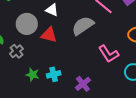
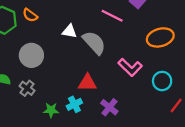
white triangle: (52, 10) -> (69, 31), moved
gray semicircle: (83, 26) -> (94, 43), turned 95
red triangle: (49, 35) -> (87, 83), moved

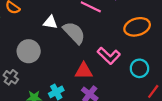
gray circle: (31, 55) -> (29, 51), moved
red triangle: (87, 83) -> (84, 71), moved

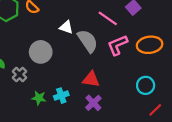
pink L-shape: (109, 56) -> (118, 45), moved, turned 105

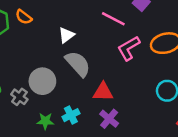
white triangle: (66, 27) -> (66, 35), turned -48
gray semicircle: (88, 41) -> (78, 64), moved
gray circle: (41, 52) -> (42, 81), moved

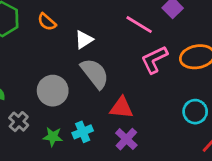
orange semicircle: (24, 17) -> (47, 22), moved
gray cross: (19, 97) -> (19, 122), moved

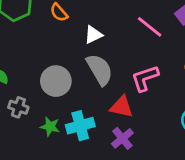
pink L-shape: (154, 60) -> (145, 78), moved
gray cross: (19, 122) -> (18, 107), turned -30
cyan cross: (83, 132) -> (80, 126), size x1.4

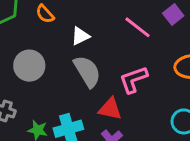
gray circle: (56, 81) -> (29, 66), moved

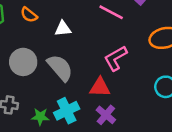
white triangle: (80, 36) -> (63, 29), turned 30
gray semicircle: (87, 71) -> (60, 68), moved

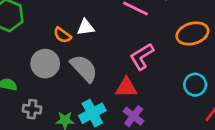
orange semicircle: (29, 15) -> (62, 35), moved

